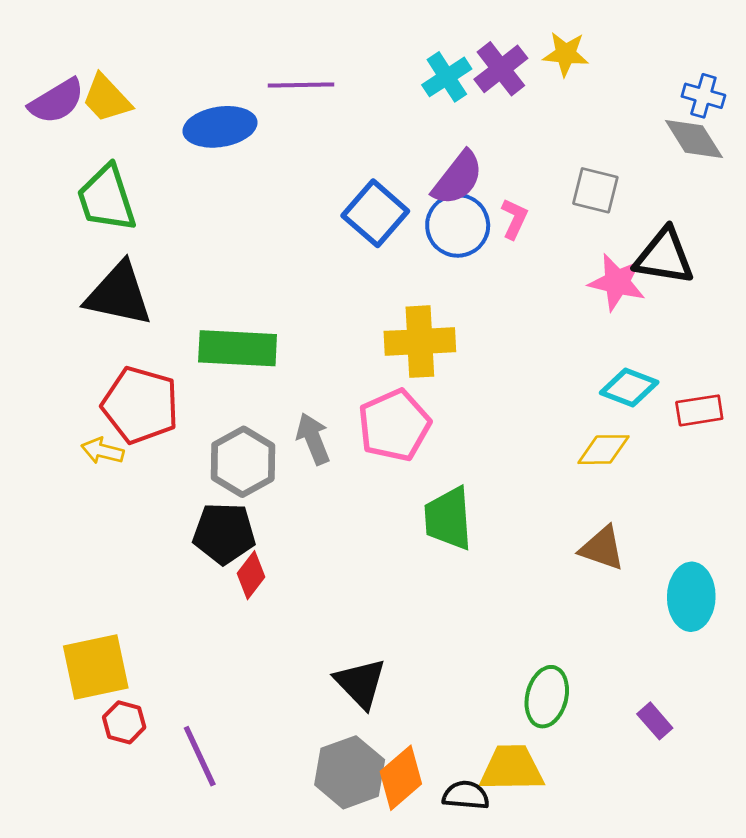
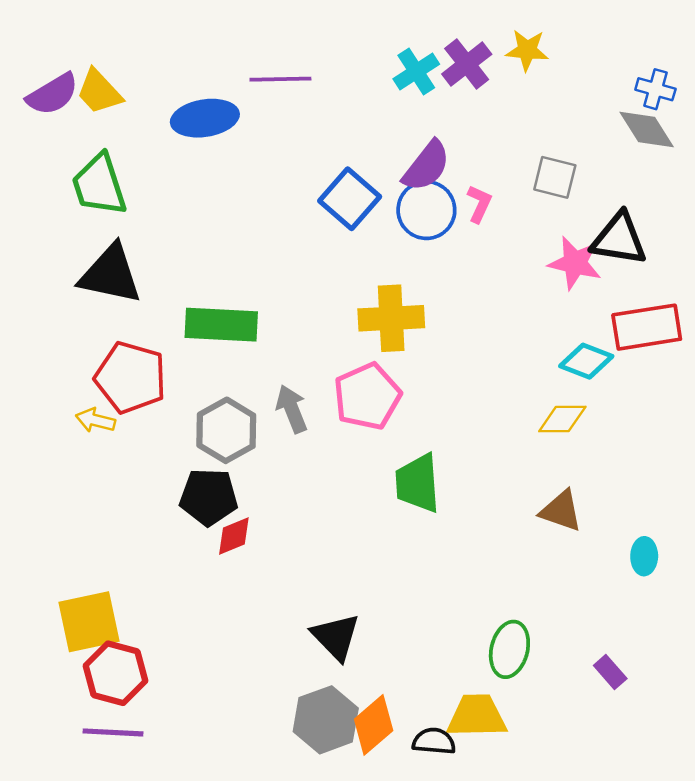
red rectangle: (699, 410) -> (647, 327), moved, size x1.6
red diamond: (251, 575) -> (234, 536), turned 30
cyan ellipse: (691, 597) -> (644, 556), size x0.6
red hexagon: (124, 722) -> (116, 673), size x1.6
purple line: (200, 756) -> (113, 732), moved, turned -62

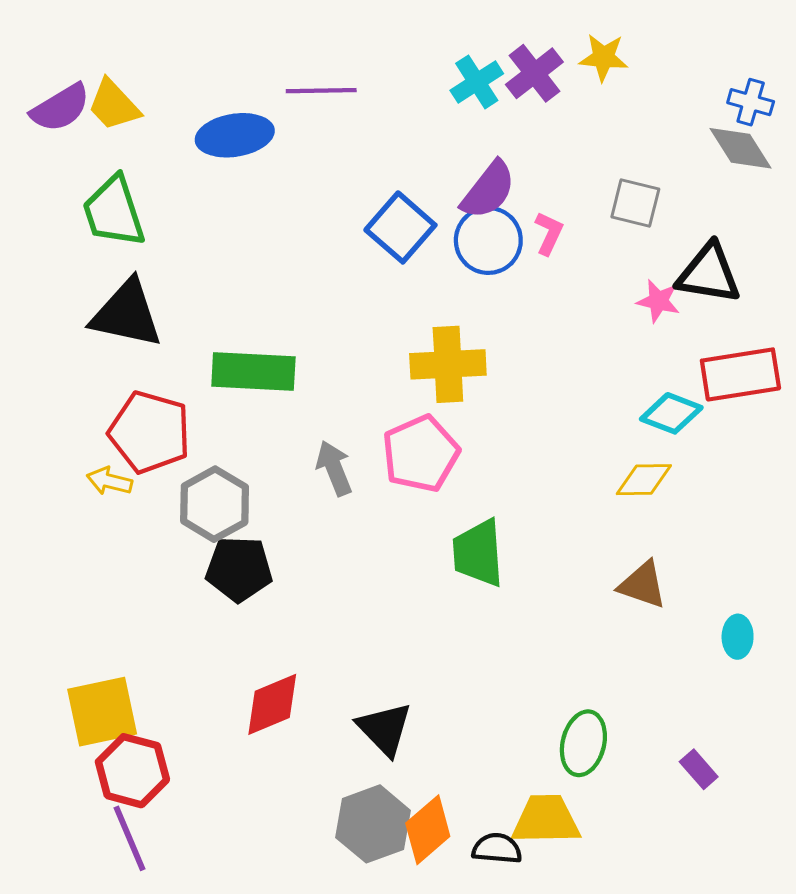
pink star: (575, 263) -> (658, 301), size x0.7
gray hexagon: (226, 430) -> (215, 504), moved
red diamond: (234, 536) -> (272, 704), moved, size x1.4
purple line: (113, 732) -> (130, 838), turned 64

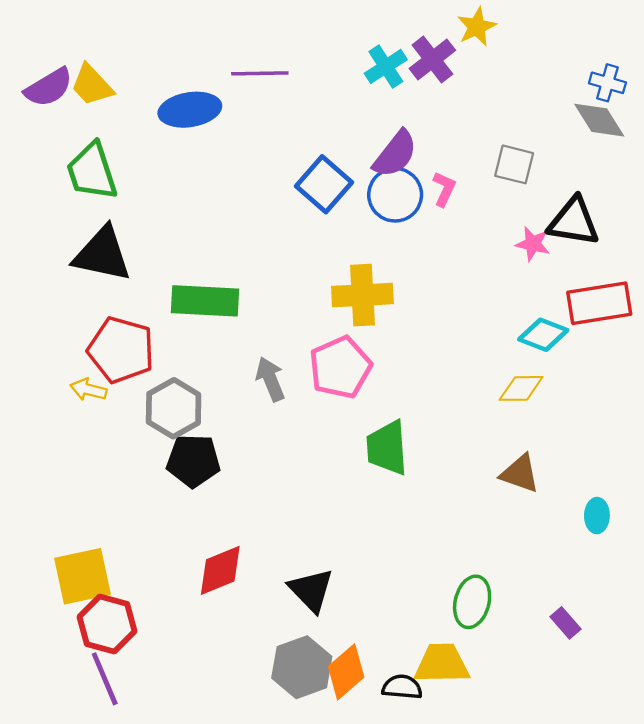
yellow star: (604, 57) -> (477, 27), moved, turned -30

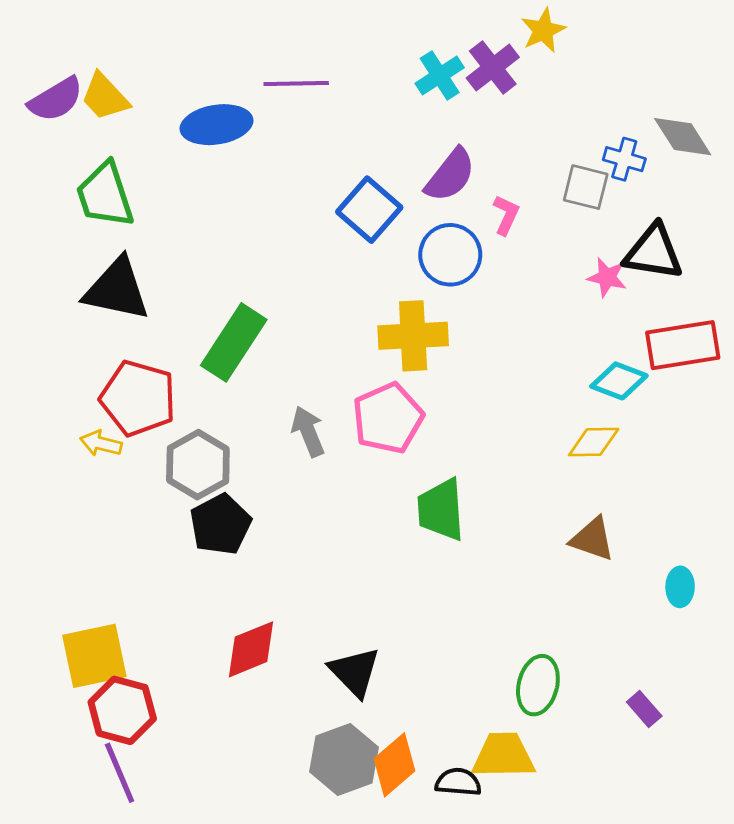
blue cross: (607, 83) -> (624, 159), moved
blue circle: (395, 195) -> (450, 255), moved
green rectangle: (205, 301) -> (234, 342), turned -60
black pentagon: (193, 461) -> (220, 524), turned -30

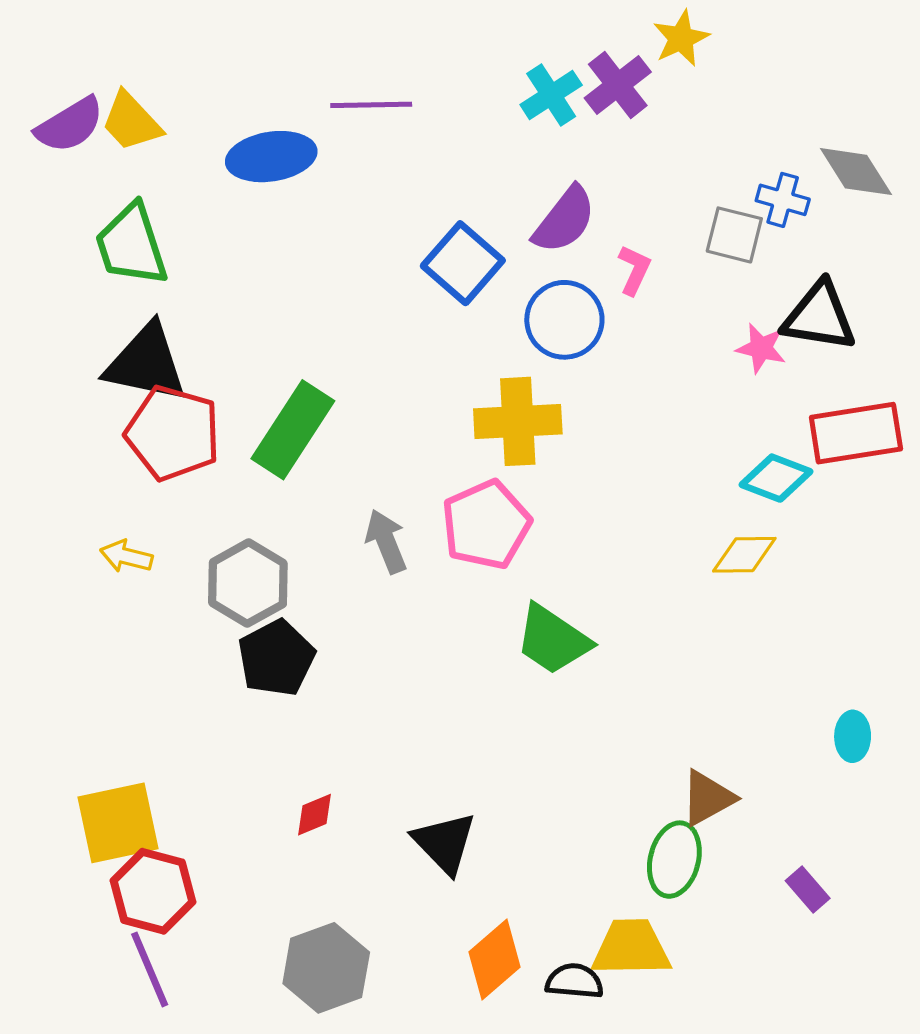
red pentagon: (138, 398) -> (173, 433), moved
green trapezoid: (441, 510) -> (553, 640), turned -52
brown triangle: (592, 539) -> (708, 798), moved, turned -48
red diamond: (251, 649) -> (315, 815), size x0.6
gray hexagon: (344, 760) -> (326, 968), moved

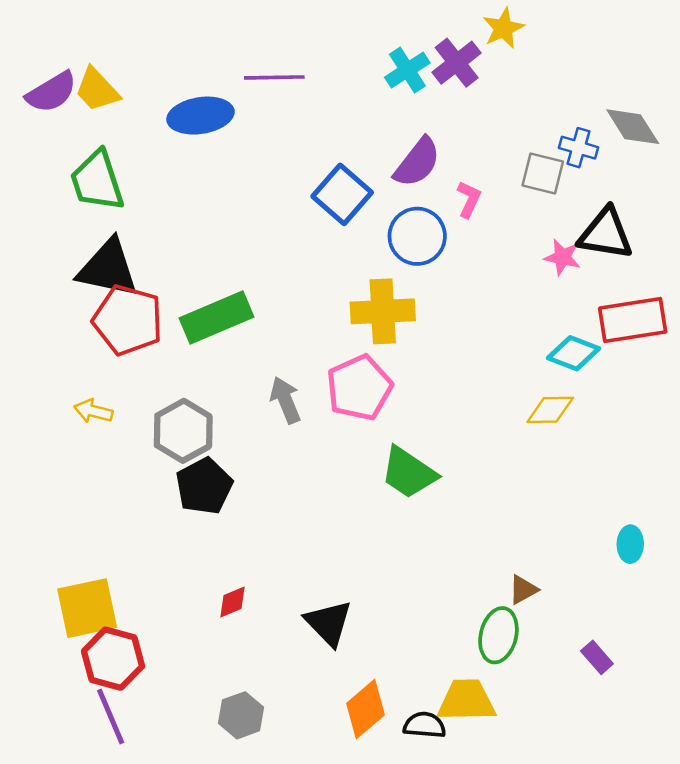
green rectangle: (293, 430) -> (216, 318), turned 34
brown triangle: (708, 798) -> (523, 590), size x0.7
gray hexagon: (326, 968) -> (241, 715), size x0.7

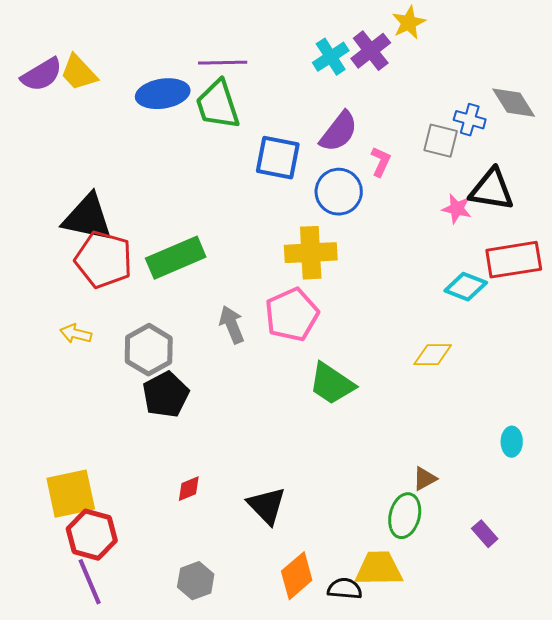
green trapezoid: (97, 181) -> (218, 105), moved
blue square: (342, 194) -> (278, 158), turned -30
yellow diamond: (550, 410) -> (433, 355), moved

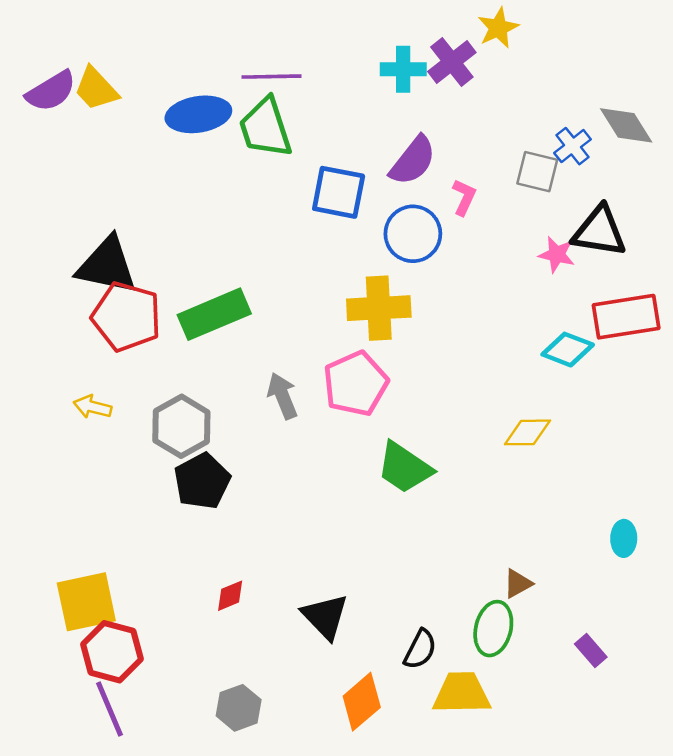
cyan cross: (331, 57) -> (403, 69), turned 33
blue cross: (470, 120) -> (573, 146), turned 36
black semicircle: (345, 589) -> (420, 649), moved, turned 112

